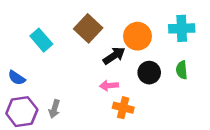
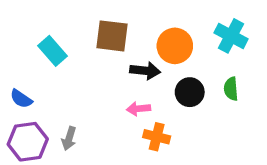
brown square: (88, 28) -> (112, 36), turned -36
cyan cross: (182, 28) -> (231, 36), turned 30
black arrow: (114, 56) -> (145, 71), turned 40

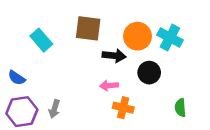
cyan cross: (231, 36) -> (170, 37), moved
green semicircle: (231, 89) -> (180, 108), moved

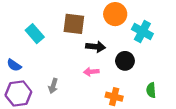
orange circle: (137, 36) -> (115, 14), moved
orange cross: (123, 108) -> (114, 97), moved
gray arrow: (54, 109) -> (53, 86), moved

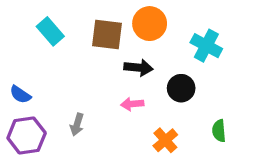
orange circle: (115, 14) -> (150, 24), moved
cyan rectangle: (35, 34) -> (50, 31), moved
orange cross: (114, 97) -> (165, 140), turned 35

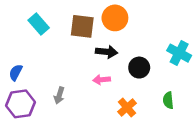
cyan cross: (206, 46) -> (179, 53), moved
blue semicircle: (20, 95) -> (16, 72), turned 84

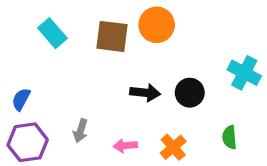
black arrow: (106, 52) -> (145, 93), moved
pink arrow: (102, 80) -> (125, 146), moved

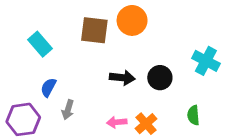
cyan rectangle: (52, 33) -> (40, 44), moved
blue semicircle: (21, 99) -> (48, 87), moved
pink arrow: (125, 146) -> (117, 122), moved

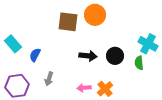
cyan rectangle: (40, 44) -> (13, 44), moved
blue semicircle: (48, 87) -> (35, 55), moved
green semicircle: (193, 115) -> (139, 63), moved

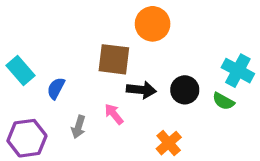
brown square: (68, 22) -> (114, 59), moved
green semicircle: (139, 63) -> (223, 101), turned -56
pink arrow: (84, 88) -> (114, 114), moved, turned 56

